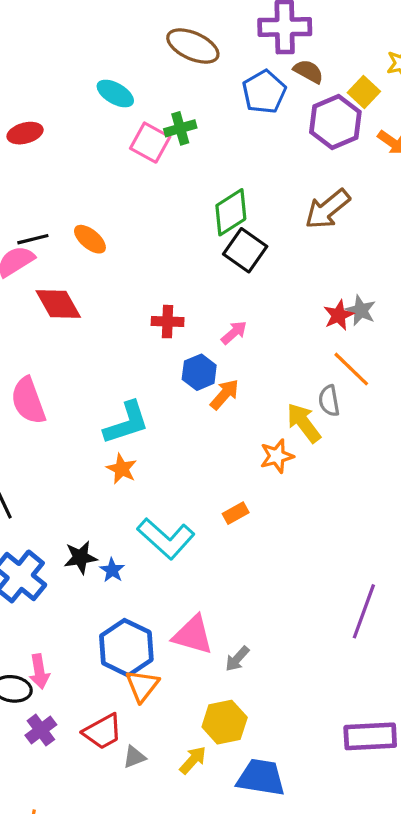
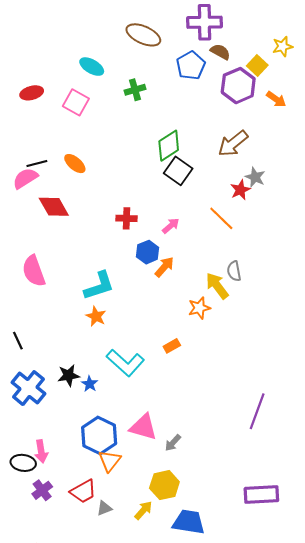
pink square: (150, 143) -> (76, 102), moved
gray star: (361, 310) -> (255, 177), moved
red star: (339, 315) -> (240, 190), moved
orange line: (351, 369) -> (221, 218), moved

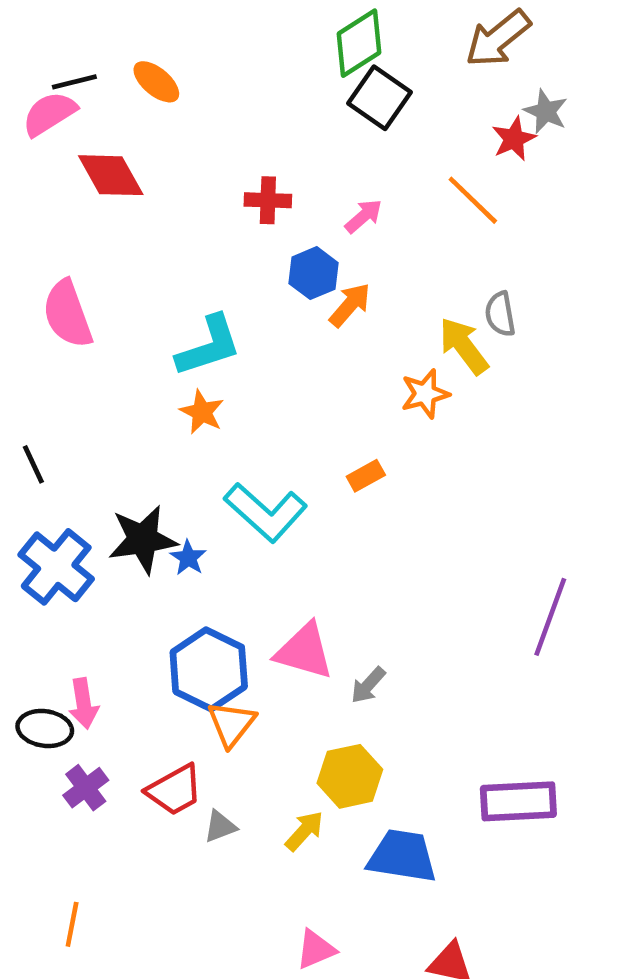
black star: (69, 375) -> (143, 540), size x1.4
purple rectangle: (261, 495) -> (518, 801), moved

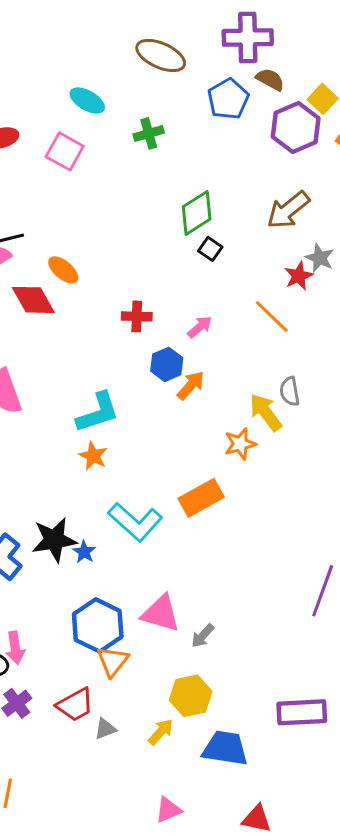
orange ellipse: (156, 82) -> (63, 270), moved
black square: (379, 98) -> (210, 249), size x0.6
orange rectangle: (366, 476) -> (201, 498), size x1.8

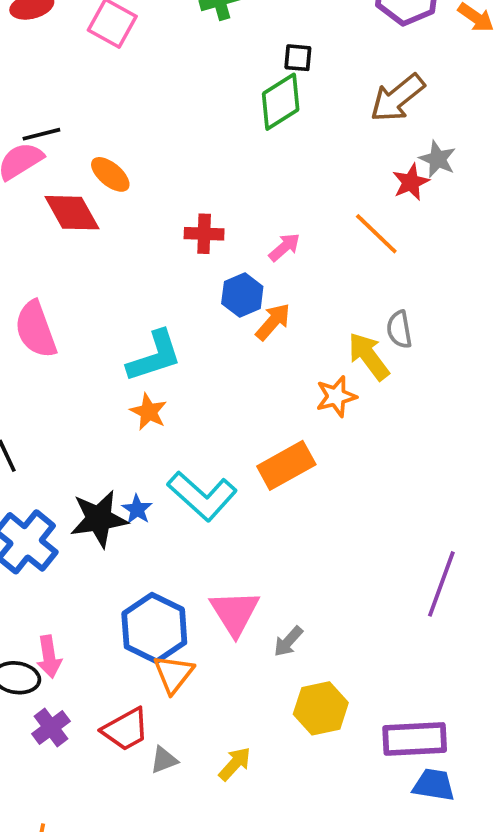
black square: (210, 249) -> (298, 58), moved, turned -30
blue star: (84, 552) -> (137, 509), moved
pink triangle: (161, 613) -> (235, 613), turned 42
yellow hexagon: (191, 696) -> (321, 708), moved
blue trapezoid: (225, 748) -> (434, 785), moved, size x0.7

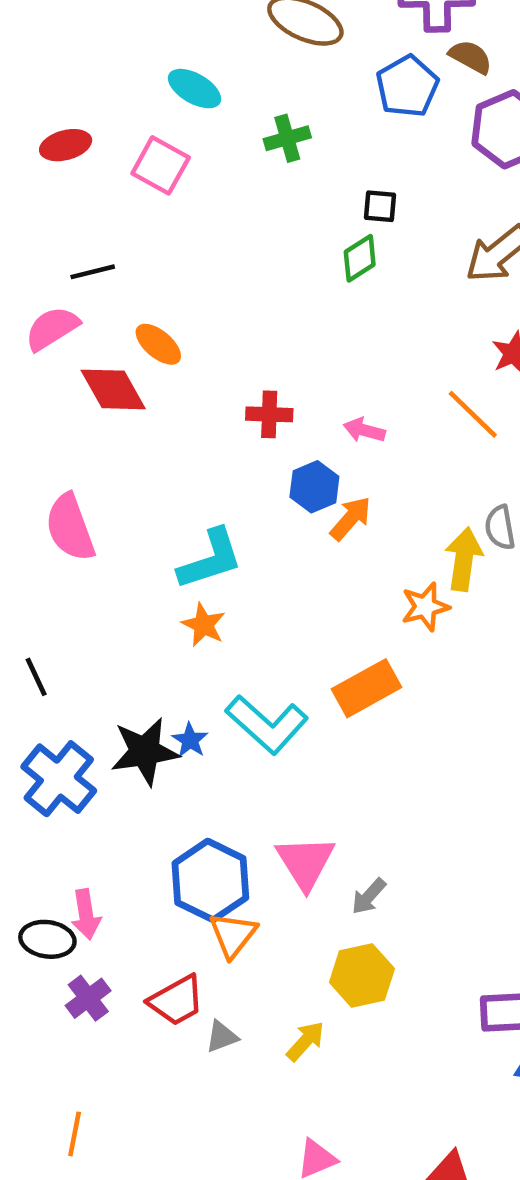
green diamond: (281, 102) -> (360, 258), size x0.7
black line: (41, 134) -> (93, 272), moved
pink arrow: (284, 247) -> (364, 430), turned -124
yellow arrow: (369, 356) -> (464, 559), turned 45
yellow hexagon: (321, 708) -> (362, 976), moved

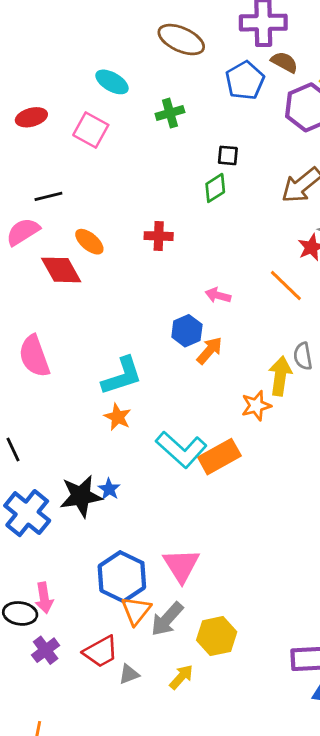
red cross: (269, 414) -> (159, 236), moved
cyan L-shape: (267, 724) -> (181, 449), moved
gray arrow: (369, 896) -> (167, 619), moved, size x1.5

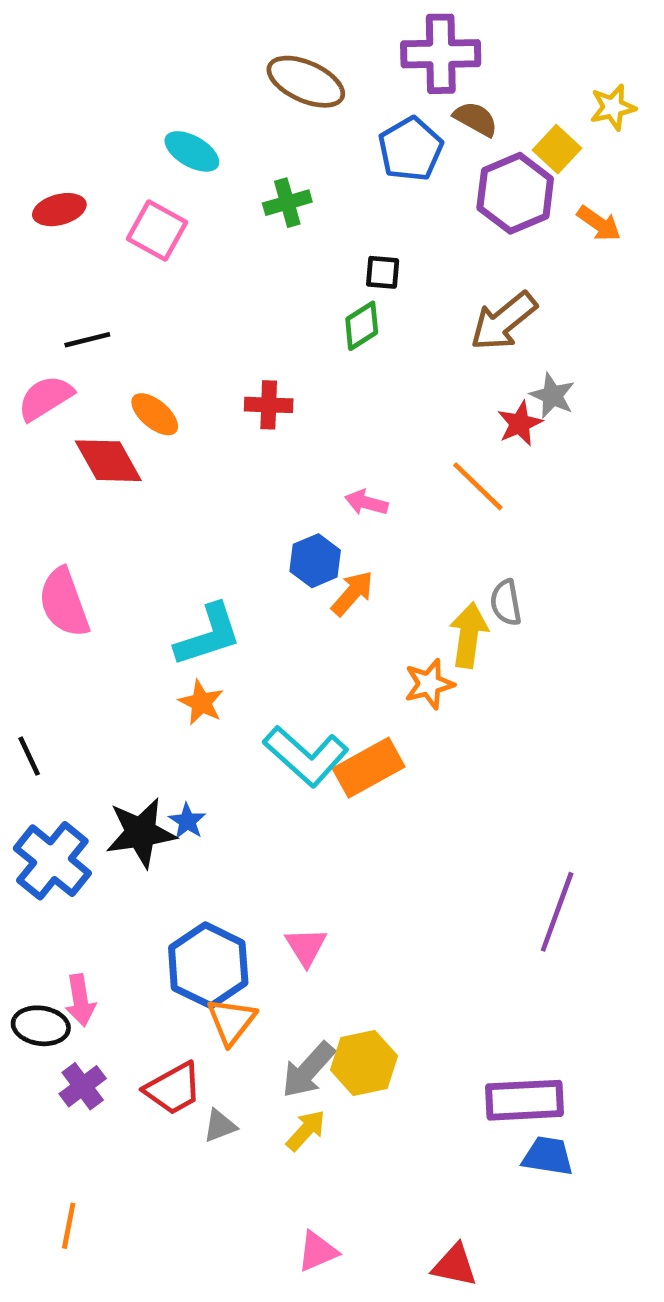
pink triangle: (181, 565) -> (306, 947), size x0.7
gray arrow: (167, 619) -> (308, 1070), moved

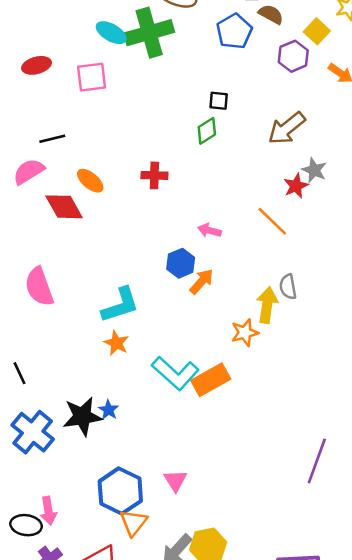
purple hexagon: (515, 193) -> (293, 56), size x0.7
green cross: (287, 203) -> (149, 33), moved, size x1.8
pink square: (157, 230) -> (92, 77), turned -36

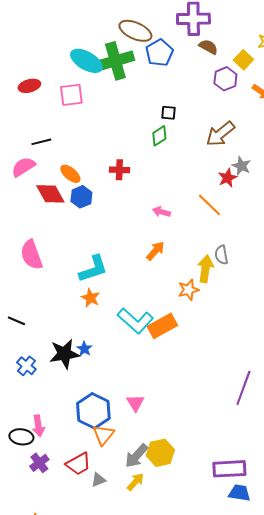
blue pentagon: (234, 31) -> (159, 53), moved
cyan ellipse: (111, 33) -> (86, 61), size x1.4
blue hexagon: (181, 263) -> (81, 197), moved
black line: (19, 373) -> (16, 321), turned -42
blue cross: (33, 432) -> (26, 366), size x0.6

